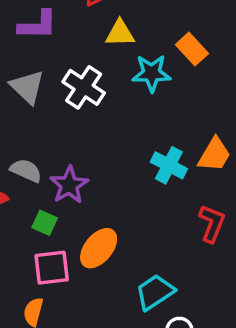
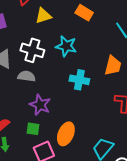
cyan star: (152, 73) -> (66, 46), moved, turned 30
cyan cross: (169, 165) -> (79, 80), moved
gray semicircle: (26, 171) -> (27, 76), moved

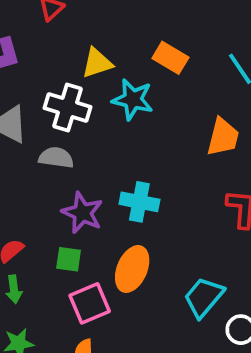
orange rectangle: (84, 13) -> (170, 58), moved
yellow triangle: (43, 16) -> (97, 63), moved
cyan cross: (79, 80) -> (139, 202), moved

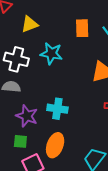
orange rectangle: (170, 58) -> (82, 28), moved, turned 60
yellow triangle: (97, 63) -> (30, 24), moved

